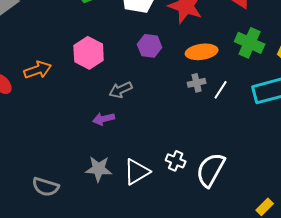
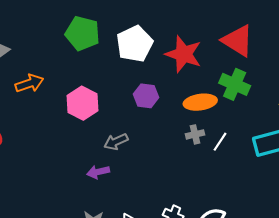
green cross: (250, 43) -> (235, 84), moved
orange arrow: (38, 70) -> (29, 83), moved

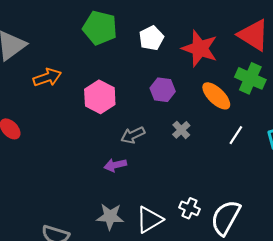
white pentagon: (135, 44) -> (151, 38), size x0.7
orange ellipse: (200, 102) -> (216, 96), turned 52
gray cross: (195, 134) -> (181, 130), moved, turned -30

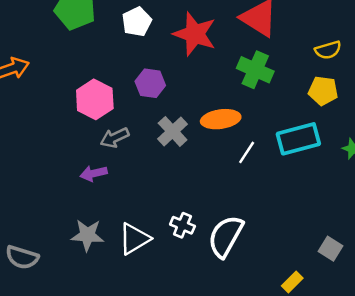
orange ellipse: (216, 96) -> (221, 119), moved, turned -52
pink hexagon: (100, 97) -> (95, 99), moved
gray cross: (181, 130) -> (173, 131), size x1.4
white line: (236, 135) -> (247, 152), moved

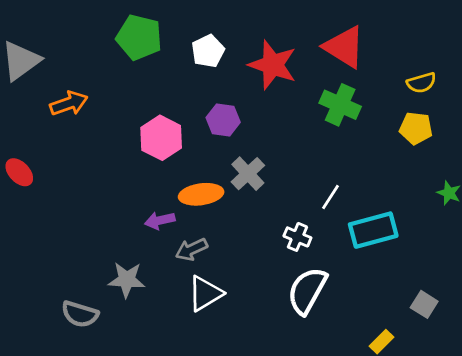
orange ellipse: (221, 119) -> (201, 194), moved
gray arrow: (115, 138) -> (191, 249), moved
cyan rectangle: (298, 139) -> (373, 230), moved
white cross: (182, 225) -> (297, 237), moved
gray star: (87, 235) -> (127, 280), moved

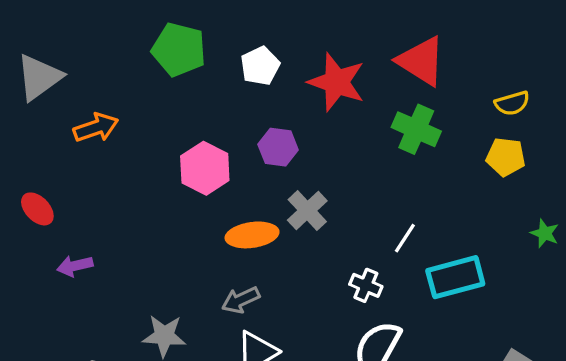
purple arrow: (160, 220) -> (75, 266), moved

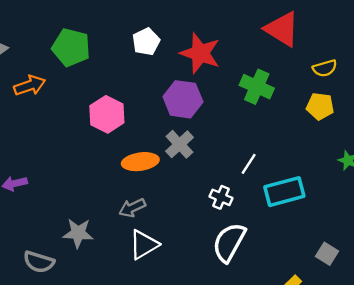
green pentagon: (179, 50) -> (71, 47), moved
red triangle: (421, 61) -> (282, 29), moved
purple hexagon: (278, 147) -> (183, 99), moved, size x1.4

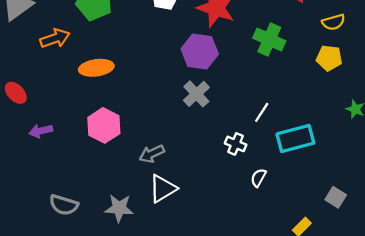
pink hexagon: (107, 114) -> (104, 125), moved
orange ellipse: (140, 162) -> (96, 68), moved
gray star: (78, 233) -> (119, 208), moved
white semicircle: (229, 242) -> (258, 178), moved, size x0.5

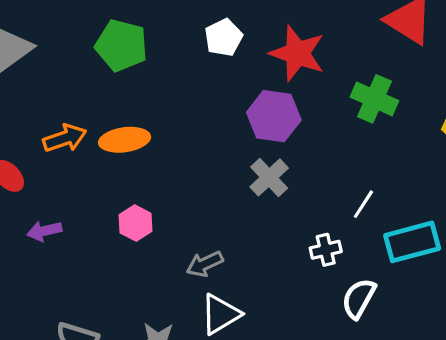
orange arrow: (55, 38) -> (65, 138), moved
pink hexagon: (104, 125) -> (136, 223), size x0.7
white cross: (236, 144) -> (326, 250), turned -36
white semicircle: (258, 178) -> (359, 298), size x1.5

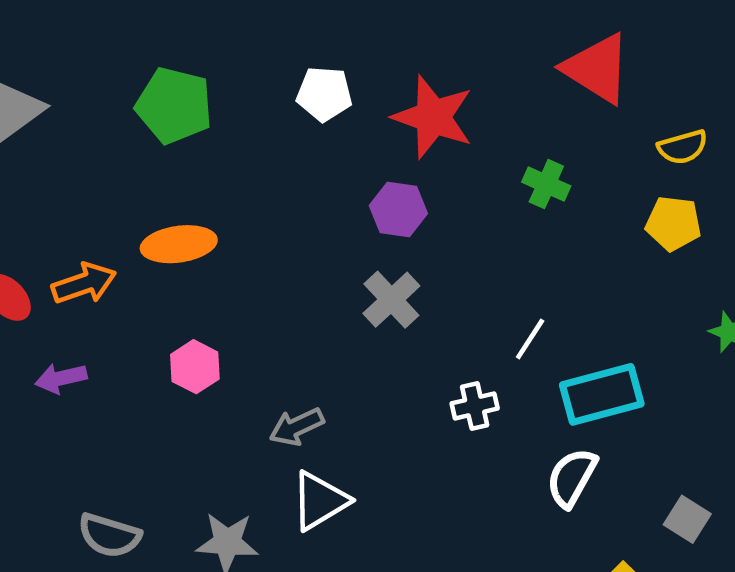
white pentagon: (224, 38) -> (324, 94), turned 30
green cross: (374, 99) -> (546, 184), size x0.7
purple hexagon: (274, 116) -> (398, 209), size x0.7
orange arrow: (65, 138) -> (84, 283), moved
white semicircle: (359, 298) -> (572, 478), moved

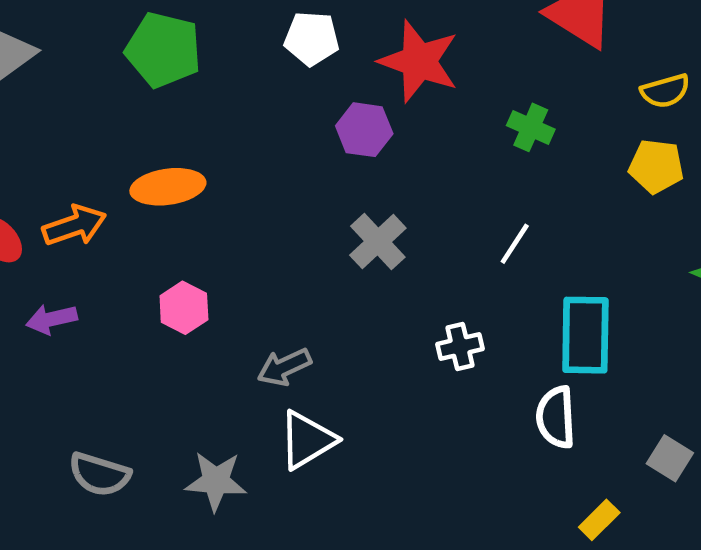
purple hexagon: (398, 209) -> (364, 130), moved
white line: (530, 339) -> (515, 244), moved
cyan rectangle: (602, 394) -> (585, 335), turned -74
white semicircle: (572, 478) -> (556, 417), turned -32

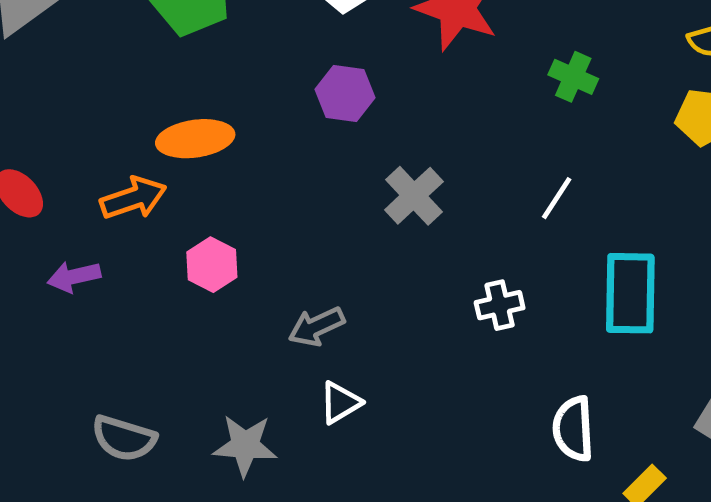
purple hexagon: (364, 130) -> (345, 93), moved
orange arrow: (74, 226) -> (133, 198), moved
white semicircle: (556, 417) -> (573, 429), moved
white triangle: (307, 440) -> (340, 403), size x0.7

